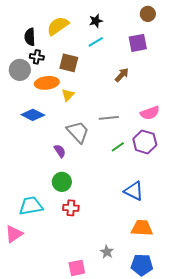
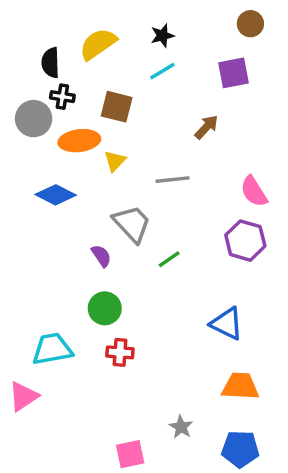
pink semicircle: (150, 113) -> (254, 191), turned 78
gray line: (109, 118) -> (173, 180), moved
green line: (118, 147) -> (169, 259), moved

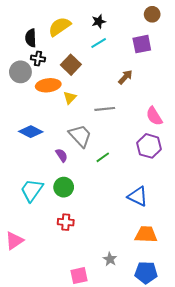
brown square: (117, 107) -> (71, 65), turned 30
blue diamond: (56, 195) -> (31, 132), moved
cyan trapezoid: (52, 349) -> (32, 190), moved, turned -45
red cross: (120, 352) -> (66, 222), moved

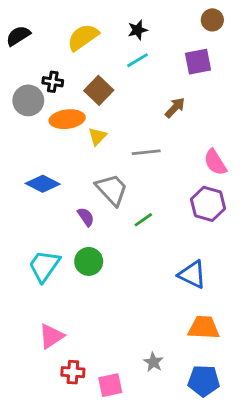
black semicircle: (31, 38) -> (18, 36), moved, turned 60
red cross: (66, 222) -> (73, 372), moved
pink triangle: (14, 241) -> (51, 336), moved

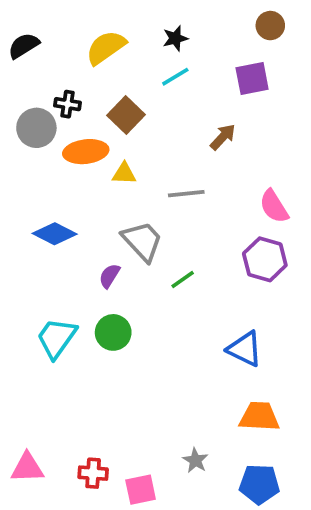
yellow triangle: (97, 136) -> (124, 174), turned 48
purple semicircle: (86, 217) -> (110, 276), turned -114
pink triangle: (51, 336) -> (27, 468), moved, turned 32

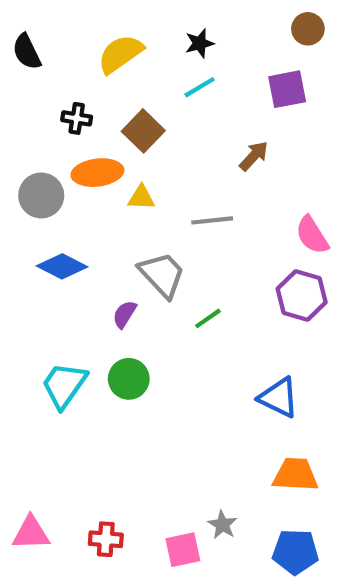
black semicircle: (24, 46) -> (27, 52), turned -84
gray circle: (36, 128) -> (41, 195), moved
pink square: (141, 490) -> (183, 550), moved

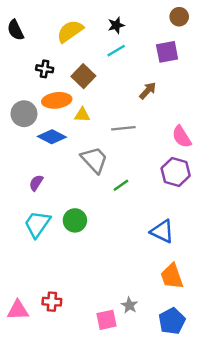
blue diamond: (62, 266) -> (52, 137), moved
purple semicircle: (125, 314) -> (36, 183), moved
orange trapezoid: (295, 475) -> (172, 276), turned -112
red cross: (106, 539) -> (52, 302), moved
blue pentagon: (295, 552) -> (172, 321), turned -30

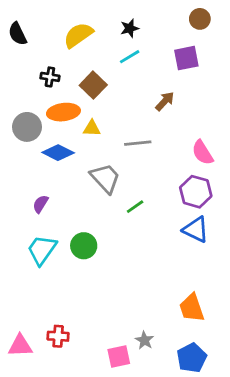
blue triangle: (162, 231) -> (196, 230), moved

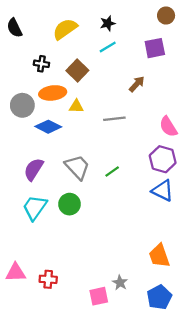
gray trapezoid: (105, 178) -> (77, 167), moved
purple semicircle: (41, 204) -> (34, 169), size x1.5
pink triangle: (20, 346) -> (16, 273), moved

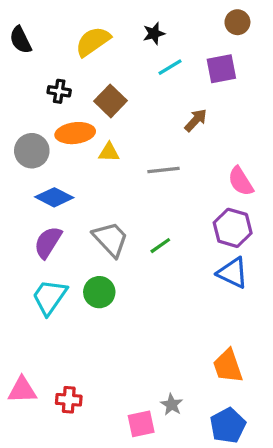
cyan line: (108, 47) -> (170, 67), moved
blue diamond: (48, 127) -> (54, 197), moved

